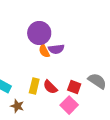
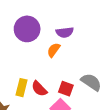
purple semicircle: (56, 49) -> (65, 32), moved
orange semicircle: (44, 51) -> (54, 50), moved, turned 64

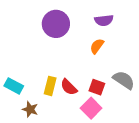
purple semicircle: (65, 32) -> (104, 20), moved
orange semicircle: (54, 50) -> (97, 46), moved

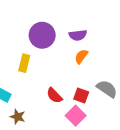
purple semicircle: (104, 20) -> (78, 35), moved
yellow rectangle: (50, 86) -> (24, 63), moved

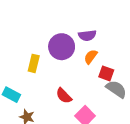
purple circle: (42, 35) -> (62, 47), moved
red square: (81, 96) -> (106, 73), moved

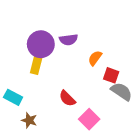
purple semicircle: (87, 36) -> (68, 40), moved
purple circle: (62, 47) -> (41, 44), moved

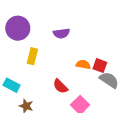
purple circle: (41, 44) -> (18, 28), moved
orange semicircle: (95, 58) -> (83, 64), moved, turned 64

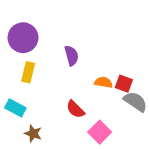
purple semicircle: (61, 33) -> (72, 56), moved, turned -98
yellow rectangle: (32, 56) -> (28, 72), moved

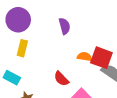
purple semicircle: (72, 56) -> (65, 26), moved
red square: (124, 84) -> (101, 58), size x1.5

